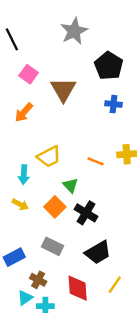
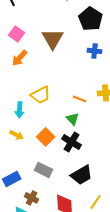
pink square: (29, 74) -> (17, 34), moved
green triangle: (70, 185) -> (73, 119), moved

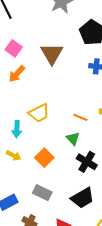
black cross: (72, 142) -> (87, 162), moved

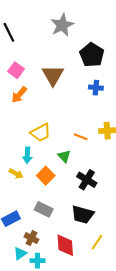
cyan arrow: (17, 129) -> (27, 155), moved
green triangle: (73, 139) -> (64, 156), moved
black trapezoid: (83, 198) -> (83, 215), turned 45

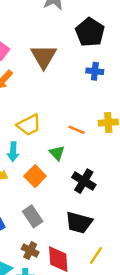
gray rectangle: (44, 209) -> (33, 216), turned 30
brown cross: (31, 238) -> (30, 251), moved

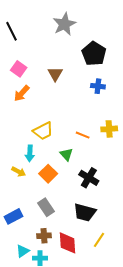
brown triangle: (44, 57) -> (55, 74), size x0.7
brown cross: (30, 251) -> (44, 236), turned -32

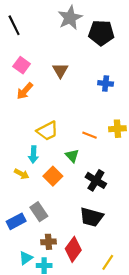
black pentagon: (94, 54) -> (101, 33), moved, turned -30
gray rectangle: (46, 207) -> (39, 212), moved
yellow line: (99, 240) -> (108, 262), moved
red diamond: (67, 243) -> (73, 249), turned 40

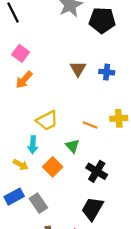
brown triangle: (60, 71) -> (78, 69), moved
black trapezoid: (92, 217) -> (92, 209), turned 105
blue rectangle: (16, 221) -> (14, 197), moved

